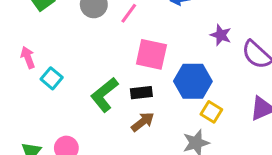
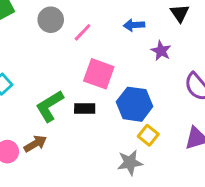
purple star: (221, 35) -> (161, 51), moved
brown arrow: (143, 122) -> (35, 144), moved

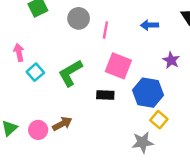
pink line: (83, 32) -> (105, 30), turned -35
purple star: (161, 51) -> (171, 60), moved
green L-shape: (50, 106) -> (70, 73), moved

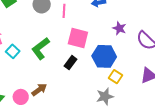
black rectangle: (105, 95) -> (71, 63), turned -48

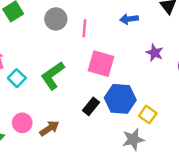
blue hexagon: (104, 56) -> (120, 99), moved
black rectangle: (71, 63) -> (91, 106), moved
pink circle: (21, 97) -> (22, 123), moved

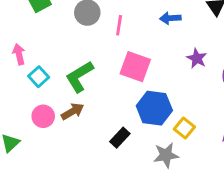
black rectangle: (91, 106) -> (120, 138), moved
pink circle: (22, 123) -> (43, 116), moved
brown arrow: (49, 128) -> (73, 111), moved

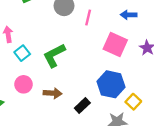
pink square: (135, 67) -> (115, 44), moved
brown arrow: (73, 111) -> (53, 93), moved, turned 30

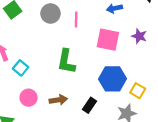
green L-shape: (54, 55) -> (66, 62), moved, turned -40

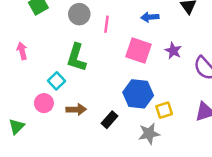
green L-shape: (66, 62) -> (76, 57), moved
cyan square: (21, 68) -> (56, 81), moved
yellow square: (138, 91) -> (164, 110), turned 35

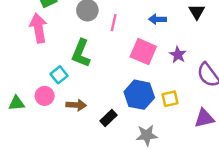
pink arrow: (22, 51) -> (38, 28), moved, size x1.6
yellow square: (164, 110) -> (170, 99), moved
green triangle: (17, 126) -> (17, 103), moved, turned 35

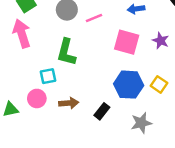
pink line: (114, 23) -> (94, 18), turned 63
cyan square: (59, 75) -> (48, 76), turned 35
yellow square: (170, 99) -> (159, 84), turned -35

